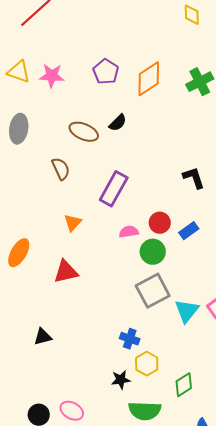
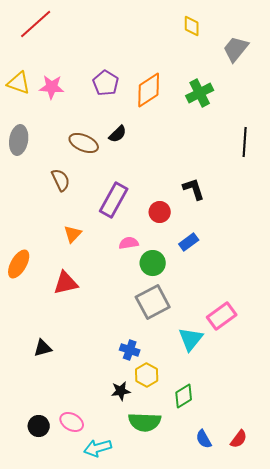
red circle: (160, 223) -> (160, 212), moved
cyan triangle: (187, 311) -> (191, 339), moved

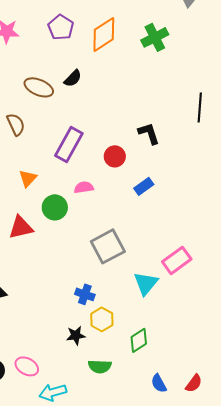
black line: (245, 142) -> (200, 107), moved
green circle: (153, 263) -> (55, 207), moved
green semicircle: (145, 422) -> (100, 366), size x0.7

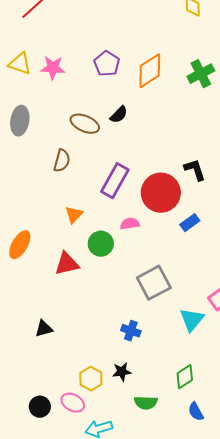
brown semicircle: (16, 124) -> (62, 161), turned 40
red circle: (115, 156) -> (161, 193), size x1.8
yellow hexagon: (102, 319) -> (91, 379), moved
blue semicircle: (159, 383) -> (196, 412), moved

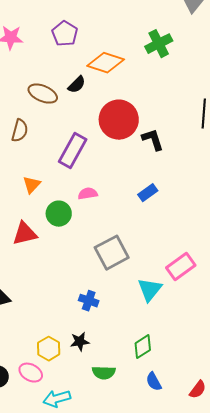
orange diamond: (150, 71) -> (106, 63), moved, turned 51
red circle: (161, 193) -> (119, 120), moved

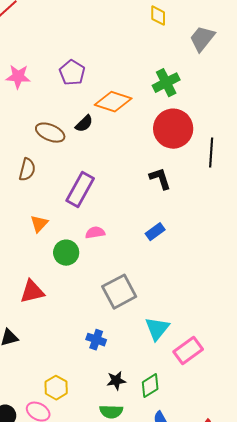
red circle: (119, 120) -> (173, 129), moved
red triangle: (25, 234) -> (32, 292), moved
pink rectangle: (181, 267) -> (188, 351), moved
black star: (80, 342) -> (116, 381), moved

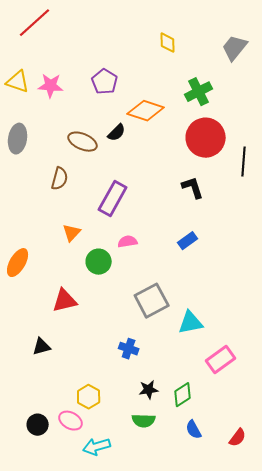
yellow diamond: (158, 16) -> (168, 43), moved
cyan triangle: (157, 329) -> (191, 323), moved, turned 40

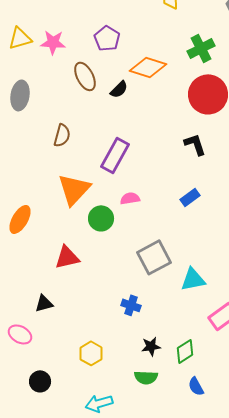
yellow triangle: (18, 82) -> (20, 38), turned -35
brown ellipse: (83, 142) -> (85, 76), moved, turned 40
orange triangle: (72, 233) -> (74, 189), size x1.8
pink ellipse: (71, 421) -> (20, 334), moved

